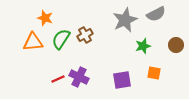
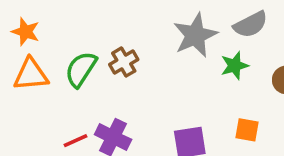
orange star: (45, 18) -> (26, 32), moved
green star: (143, 46) -> (235, 66), moved

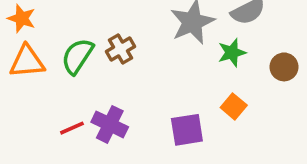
orange square: (247, 130) -> (234, 106), moved, turned 30

